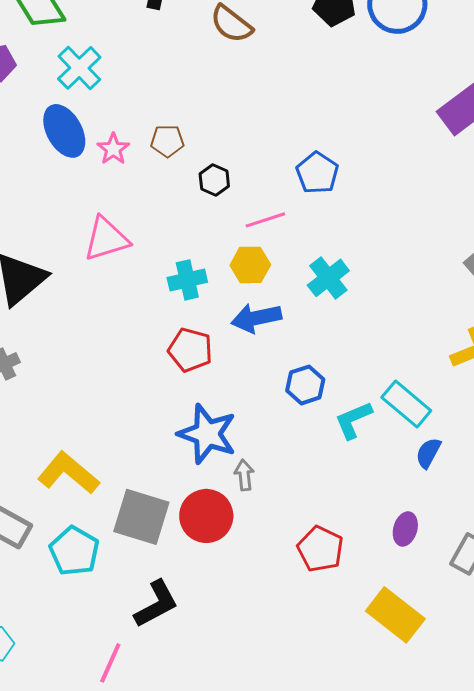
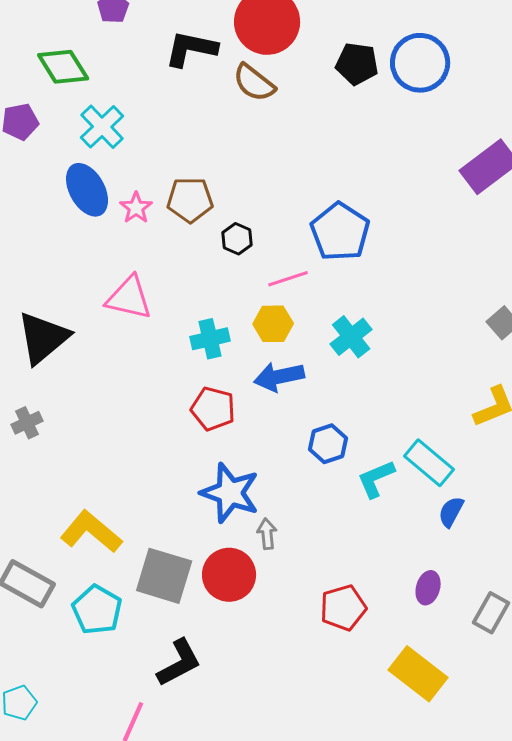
brown pentagon: (167, 141) -> (190, 200), size x1.4
blue pentagon: (317, 173) -> (340, 232), size x1.4
pink triangle: (106, 239) -> (129, 298), turned 30
red pentagon: (320, 549) -> (343, 608), turned 30

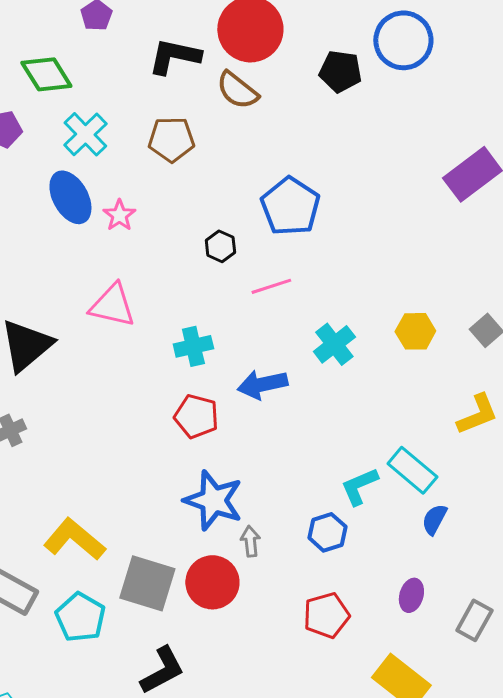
blue circle: (420, 63) -> (403, 40), moved
brown pentagon: (190, 200) -> (171, 139), moved
blue pentagon: (340, 232) -> (290, 206), moved
yellow hexagon: (273, 324) -> (415, 331), moved
blue hexagon: (328, 444) -> (327, 532), moved

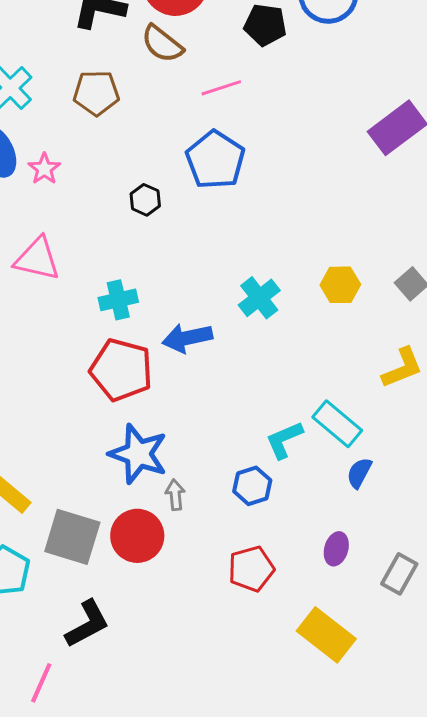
pink line: (271, 286) -> (221, 88), moved
red pentagon: (196, 416) -> (121, 370), size x1.4

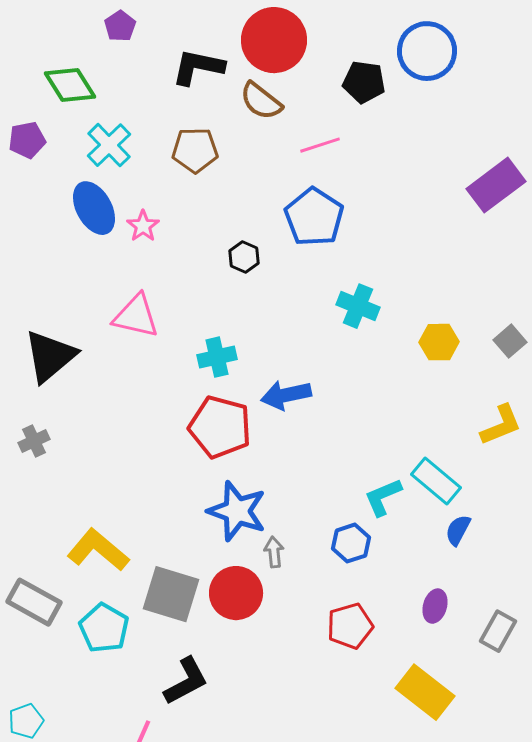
cyan cross: (259, 298) -> (358, 306), moved, turned -30

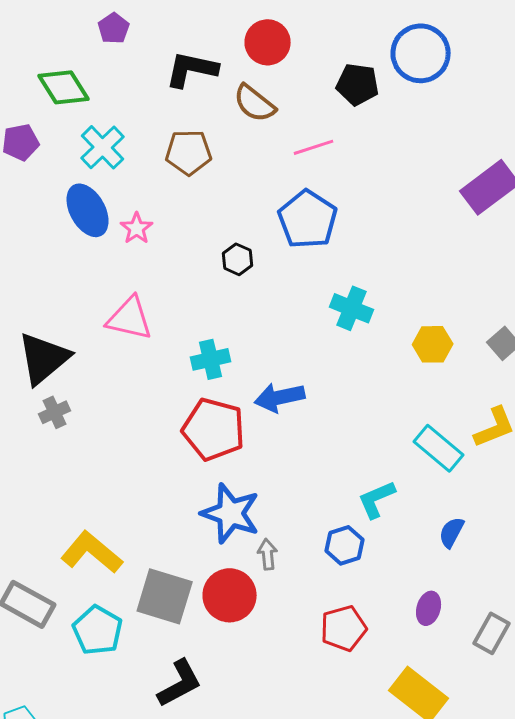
red circle: (274, 40) -> (268, 42), size x0.7
gray cross: (34, 441) -> (55, 412), moved
cyan rectangle: (436, 481) -> (439, 448), moved

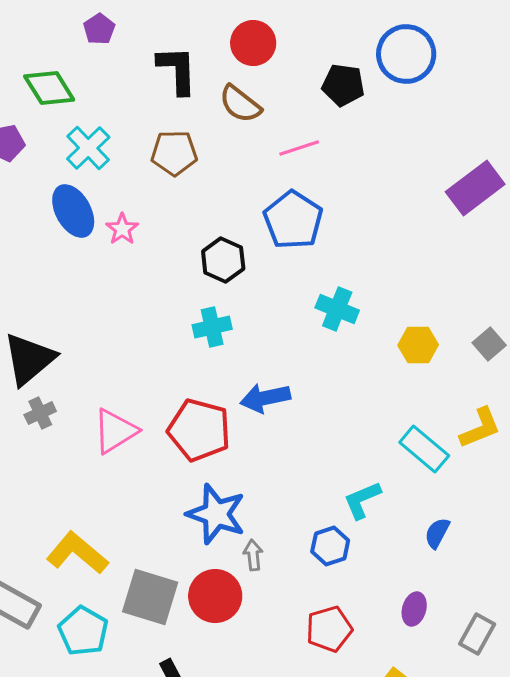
black L-shape: (192, 69) -> (177, 70), turned 76
black hexagon: (238, 259) -> (223, 260), size x1.4
pink triangle: (130, 318) -> (115, 431), moved, turned -45
cyan cross: (211, 359) -> (212, 327), moved

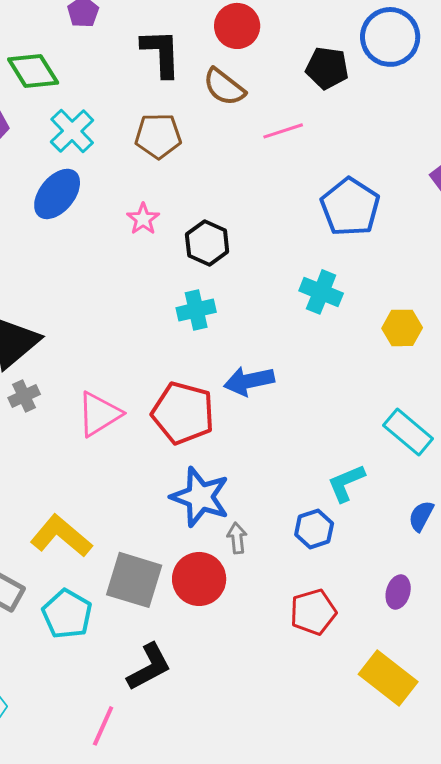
blue ellipse: (73, 211) -> (57, 194), turned 68
blue pentagon: (293, 220) -> (350, 207), moved
pink star: (122, 229) -> (143, 219), moved

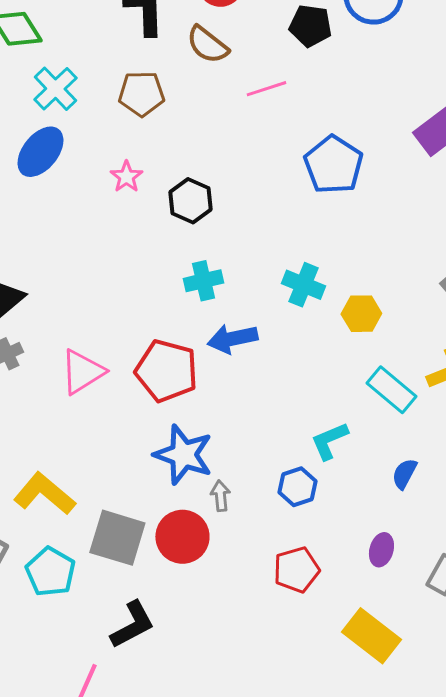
cyan cross: (321, 292) -> (303, 285), moved
cyan cross: (196, 310) -> (203, 281), moved
yellow hexagon: (402, 328) -> (361, 314), moved

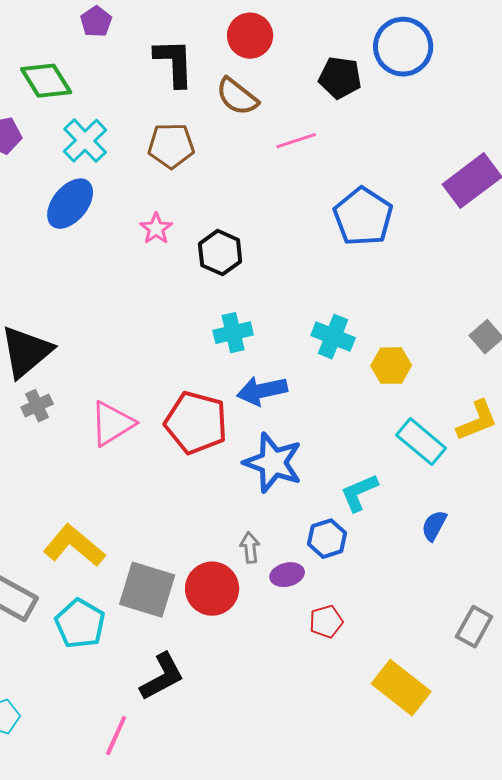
blue star: (183, 455) -> (273, 463), moved
purple ellipse: (381, 550) -> (287, 575), moved, turned 60
red pentagon: (296, 570) -> (326, 622), size x0.7

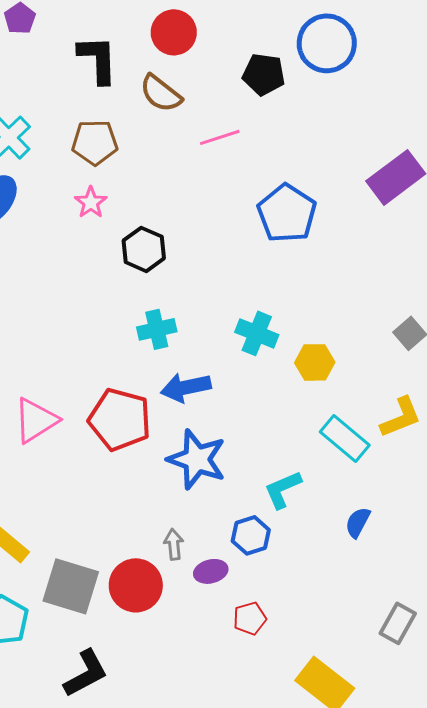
pink star: (156, 229) -> (91, 202), moved

